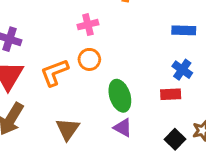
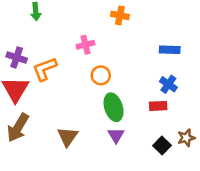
orange circle: (89, 59) -> (101, 75), moved
orange L-shape: (55, 72) -> (45, 69), moved
purple triangle: (123, 128) -> (116, 135), turned 30

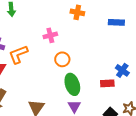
blue rectangle: (170, 50) -> (116, 22), moved
blue cross: (168, 84) -> (122, 70), moved

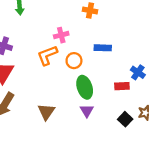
blue rectangle: (116, 22) -> (103, 48), moved
orange L-shape: (18, 54) -> (47, 55), moved

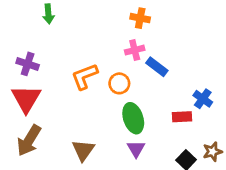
pink cross: (61, 35) -> (135, 50), moved
blue rectangle: (103, 48) -> (157, 67), turned 35

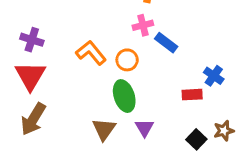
orange L-shape: (85, 76) -> (91, 53), turned 72
green ellipse: (133, 118) -> (124, 96), moved
brown triangle: (83, 150) -> (104, 129), moved

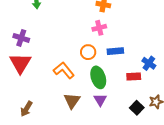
blue rectangle: (166, 43) -> (115, 51), moved, turned -42
orange L-shape: (91, 53) -> (64, 70), moved
green ellipse: (124, 96) -> (98, 77), moved
brown arrow: (33, 119) -> (26, 109), moved, size x0.7

